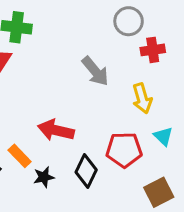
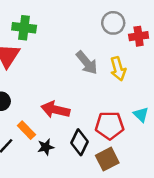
red cross: (153, 50) -> (139, 36), moved
yellow arrow: (142, 98) -> (118, 69), moved
brown square: (159, 192) -> (107, 159), moved

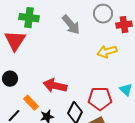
gray arrow: (87, 63) -> (71, 25), moved
yellow arrow: (118, 69) -> (107, 52), turned 90

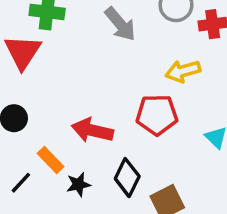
red pentagon: (100, 99) -> (157, 115), moved

